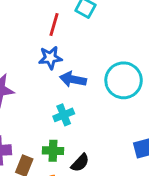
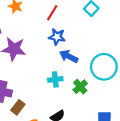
red line: (54, 25) -> (52, 13), moved
green cross: (53, 151) -> (80, 87), moved, turned 32

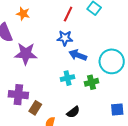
red line: (52, 13) -> (68, 14), moved
green cross: (80, 87) -> (91, 82), turned 32

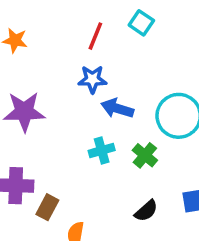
green cross: (91, 82) -> (145, 155), turned -32
black semicircle: (73, 112) -> (146, 211), moved

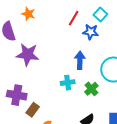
blue star: (92, 79) -> (91, 32), moved
blue arrow: (117, 108) -> (80, 60), turned 66

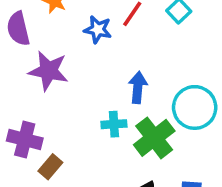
blue star: (91, 32) -> (98, 29), moved
green cross: (91, 89) -> (154, 138), size x1.6

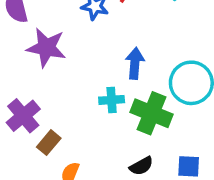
green cross: (154, 138) -> (151, 113), turned -30
purple cross: (25, 140) -> (23, 116), turned 36

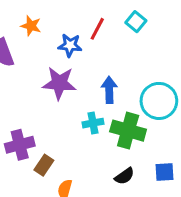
purple star: (46, 48) -> (59, 83), moved
purple cross: (23, 116) -> (20, 145), turned 32

